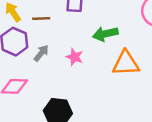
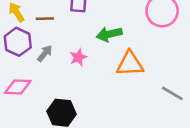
pink star: (75, 57) -> (78, 57), turned 30

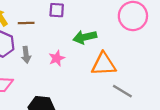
gray arrow: (45, 53) -> (26, 55), turned 133
gray line: (172, 93) -> (122, 91), moved

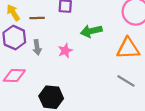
orange triangle: (104, 64) -> (128, 48), moved

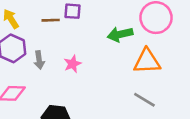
brown line: (37, 18) -> (51, 20), moved
green arrow: (91, 31) -> (120, 34), moved

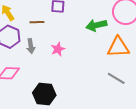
brown line: (51, 20) -> (37, 22), moved

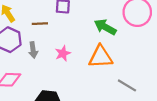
green arrow: (96, 25) -> (105, 27), turned 42
orange triangle: (118, 47) -> (101, 57), moved

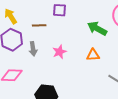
orange triangle: (101, 57) -> (93, 55), size x0.6

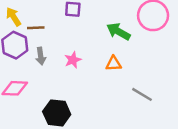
brown line: (39, 25) -> (36, 28), moved

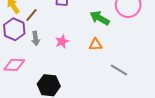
brown line: (36, 28) -> (32, 15), turned -48

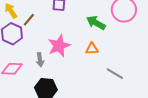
gray arrow: (36, 38) -> (40, 60), moved
pink star: (62, 41) -> (59, 46), size x1.6

